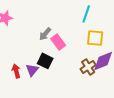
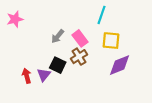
pink rectangle: (58, 42) -> (80, 38), moved
brown cross: (88, 67) -> (79, 57), moved

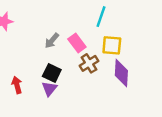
brown cross: (79, 57) -> (89, 63), moved
purple diamond: (120, 65) -> (121, 73), turned -65
purple triangle: (44, 75) -> (49, 89), moved

